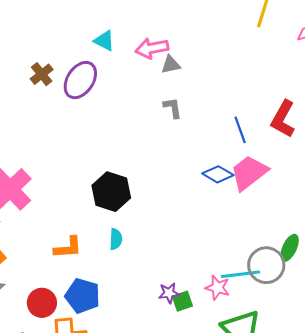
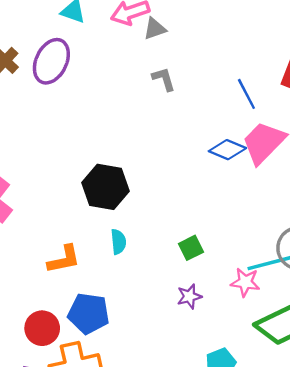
green square: (182, 301) -> (191, 248), moved

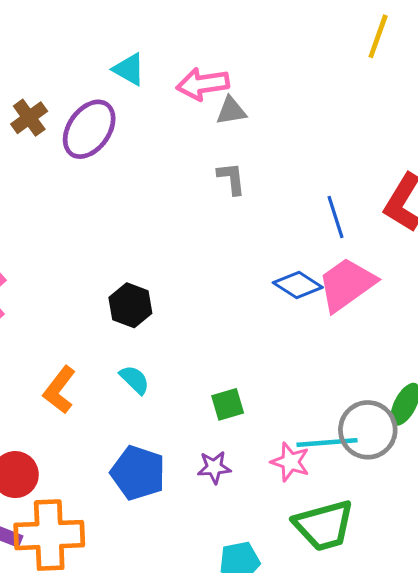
black hexagon: (105, 187) -> (130, 305), size x0.7
cyan semicircle: (118, 242) -> (135, 380), turned -50
orange L-shape: (64, 259) -> (59, 390), turned 129
blue pentagon: (89, 313) -> (138, 473), moved

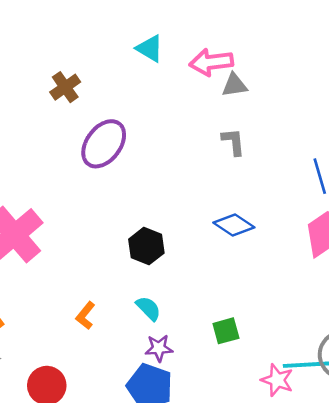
purple ellipse: (89, 129) -> (104, 144), moved
blue diamond: (298, 285) -> (234, 225), moved
orange L-shape: (59, 390) -> (85, 316), size x0.7
purple star: (214, 467) -> (159, 348), moved

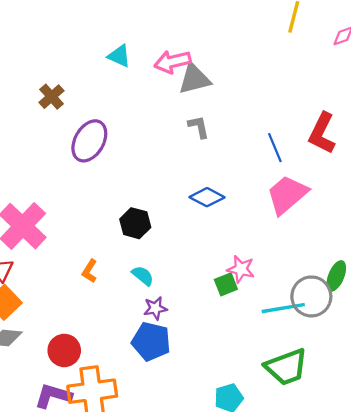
gray triangle: (234, 85) -> (194, 79), size x1.5
orange L-shape: (85, 316) -> (90, 271), moved
green square: (226, 331) -> (226, 284), moved
pink star: (277, 380) -> (241, 269), moved

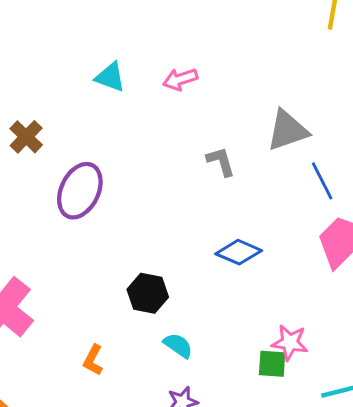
pink arrow: (172, 62) -> (180, 79), size x0.7
gray triangle: (194, 79) -> (287, 130), moved
cyan semicircle: (143, 276) -> (178, 345), moved
green square: (226, 284) -> (272, 364), turned 30

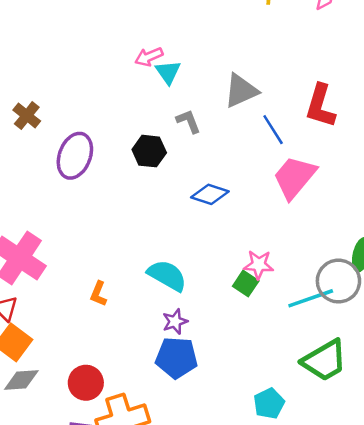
cyan triangle: (110, 77) -> (168, 72), moved, turned 40
black hexagon: (148, 293) -> (149, 151), moved
cyan semicircle: (178, 345) -> (167, 275), size x1.6
green square: (272, 364) -> (246, 284), turned 35

